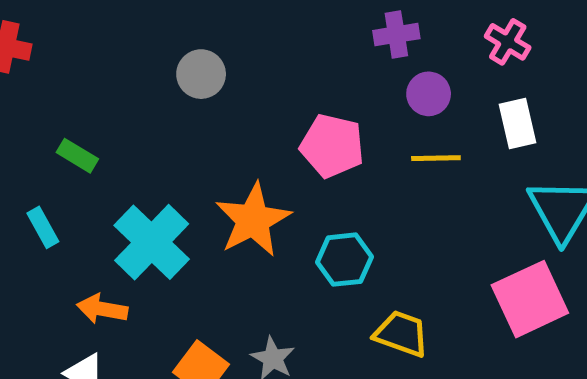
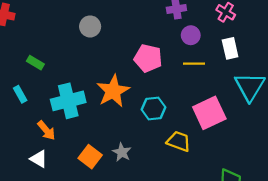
cyan cross: (152, 242) -> (68, 101), turned 32
pink square: (530, 299) -> (209, 113), moved
orange arrow: (102, 309) -> (46, 130), turned -140

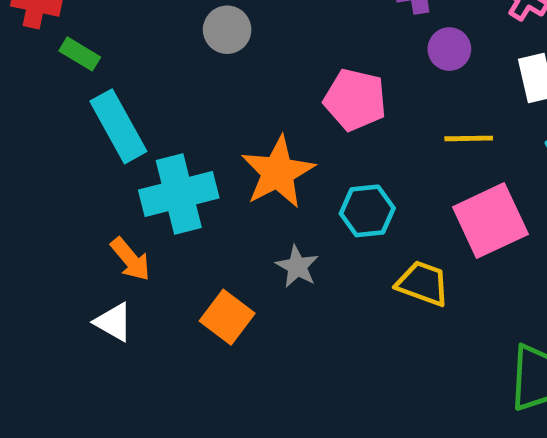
green rectangle: (35, 63) -> (80, 54), moved
yellow line: (194, 64) -> (469, 138), moved
cyan rectangle: (20, 94) -> (118, 126), moved, size x1.8
gray star: (122, 152) -> (297, 266), moved

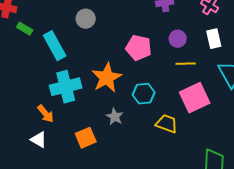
purple circle: (449, 49) -> (178, 39), moved
cyan rectangle: (118, 126) -> (55, 46), moved
orange square: (227, 317) -> (86, 138), turned 30

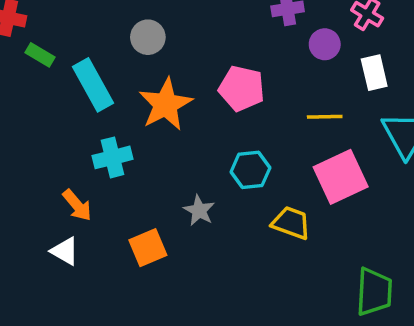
purple circle: (178, 39) -> (325, 44), moved
orange star: (107, 78) -> (166, 104), moved
cyan cross: (66, 87) -> (113, 157), size x0.7

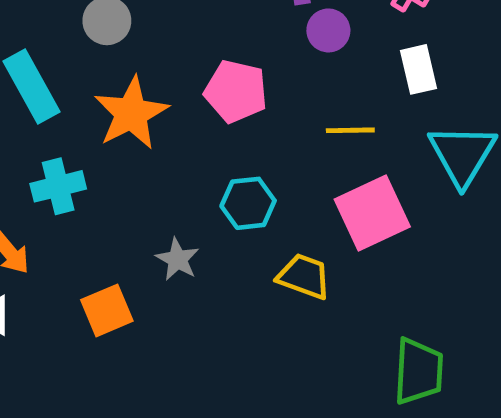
purple circle: (325, 44) -> (328, 30), moved

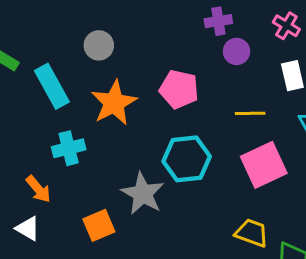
cyan hexagon: (248, 203) -> (187, 159), size x1.4
gray star: (177, 259) -> (143, 194), size x1.6
yellow trapezoid: (304, 276) -> (252, 233), moved

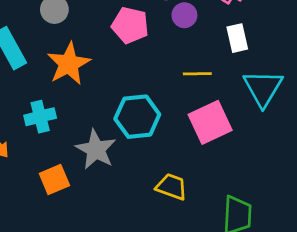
pink pentagon: (179, 89) -> (130, 25), moved
cyan cross: (69, 148) -> (40, 117), moved
yellow trapezoid: (252, 233) -> (172, 187), moved

